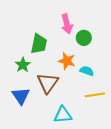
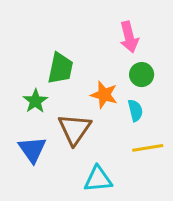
pink arrow: (67, 24) -> (129, 37), moved
green circle: (84, 38) -> (142, 75), moved
cyan semicircle: (87, 71) -> (135, 110), turned 56

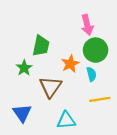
green circle: (142, 75) -> (96, 50), size x1.5
orange star: (104, 95) -> (70, 64), turned 30
blue triangle: (32, 149) -> (22, 113), moved

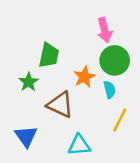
brown triangle: (50, 87) -> (60, 105), turned -40
yellow line: (100, 99) -> (120, 120), turned -54

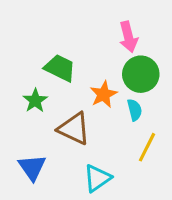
green trapezoid: (49, 55) -> (60, 68), turned -76
cyan triangle: (79, 145) -> (97, 178), turned -30

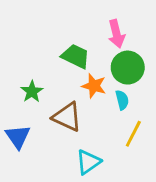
green trapezoid: (60, 68) -> (76, 56), moved
orange star: (104, 94) -> (94, 86), turned -30
blue triangle: (32, 167) -> (18, 137), moved

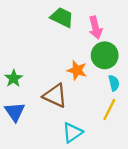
green trapezoid: (76, 56) -> (62, 17), moved
green star: (32, 92) -> (14, 78), moved
cyan semicircle: (122, 100) -> (114, 83), moved

